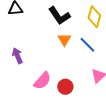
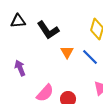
black L-shape: (59, 16) -> (48, 30), moved

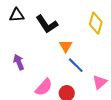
blue line: (90, 57) -> (76, 65), moved

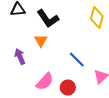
orange triangle: (66, 46) -> (41, 41), moved

